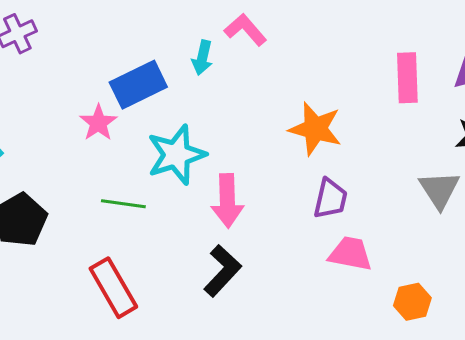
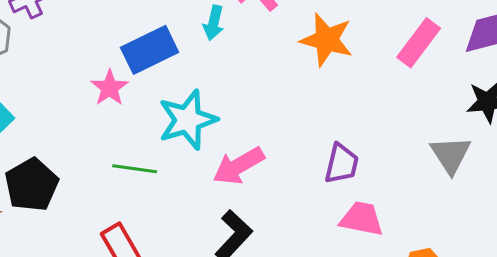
pink rectangle: (407, 78) -> (419, 43), turned 39
orange star: (315, 129) -> (327, 40), moved
pink arrow: (227, 201) -> (239, 166), turned 62

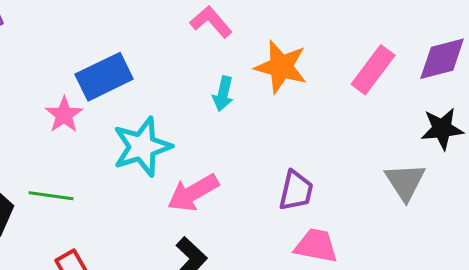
cyan arrow: (214, 23) -> (223, 94), moved
green line: (135, 169) -> (51, 196), moved

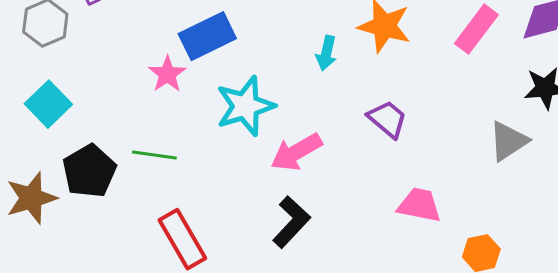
gray triangle: (405, 182) -> (508, 141), turned 30
purple trapezoid: (296, 191) -> (387, 119), moved, turned -63

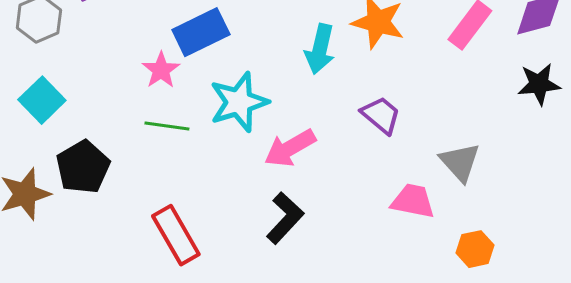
cyan arrow: (326, 53) -> (320, 49), size x1.4
gray triangle: (508, 141) -> (460, 162), moved, turned -39
green line: (154, 155) -> (167, 126), moved

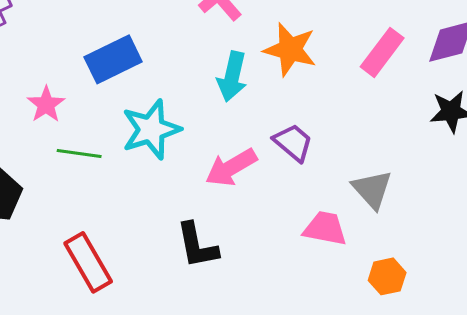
pink star: (161, 70) -> (46, 104), moved
pink arrow: (290, 148) -> (231, 167), moved
black L-shape: (285, 218) -> (197, 245), turned 126

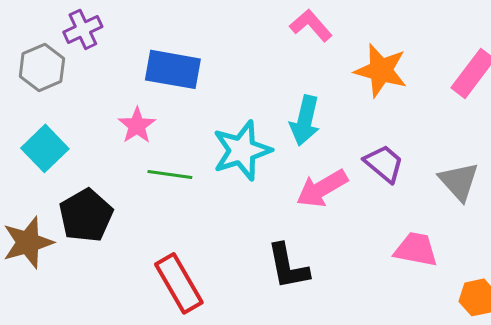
blue rectangle: (113, 59) -> (173, 69), moved, turned 36
cyan arrow: (232, 76) -> (305, 120), moved
gray triangle: (372, 189) -> (459, 181), moved

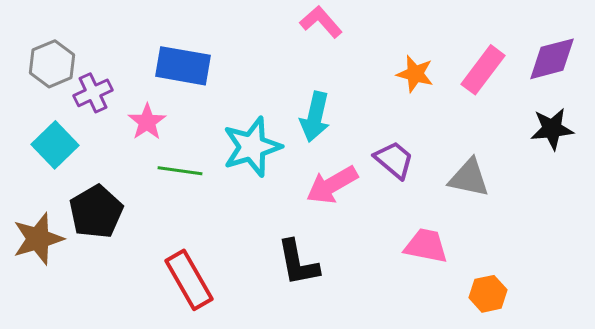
purple cross: (83, 29) -> (93, 93), moved
orange star: (381, 70) -> (415, 74), moved, size x0.7
gray triangle: (459, 181) -> (469, 178), turned -36

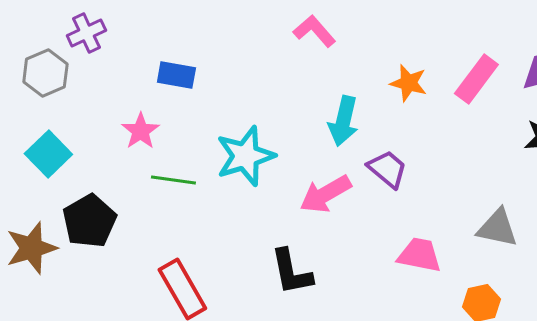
blue rectangle: (183, 66) -> (176, 75), size x0.7
purple cross: (93, 93) -> (86, 33), moved
cyan arrow: (315, 117) -> (343, 121), moved
gray triangle: (469, 178) -> (497, 228), moved

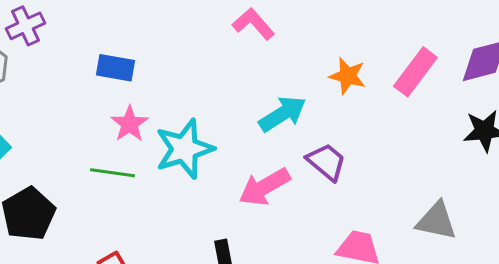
cyan arrow: (343, 121) -> (282, 114), turned -135
pink star: (140, 131) -> (129, 124), moved

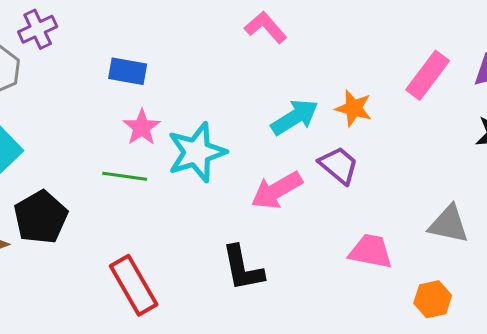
orange star: (347, 76) -> (354, 108), moved

